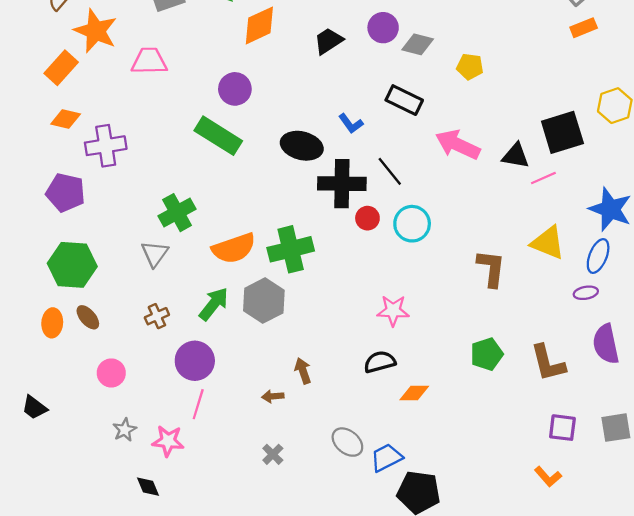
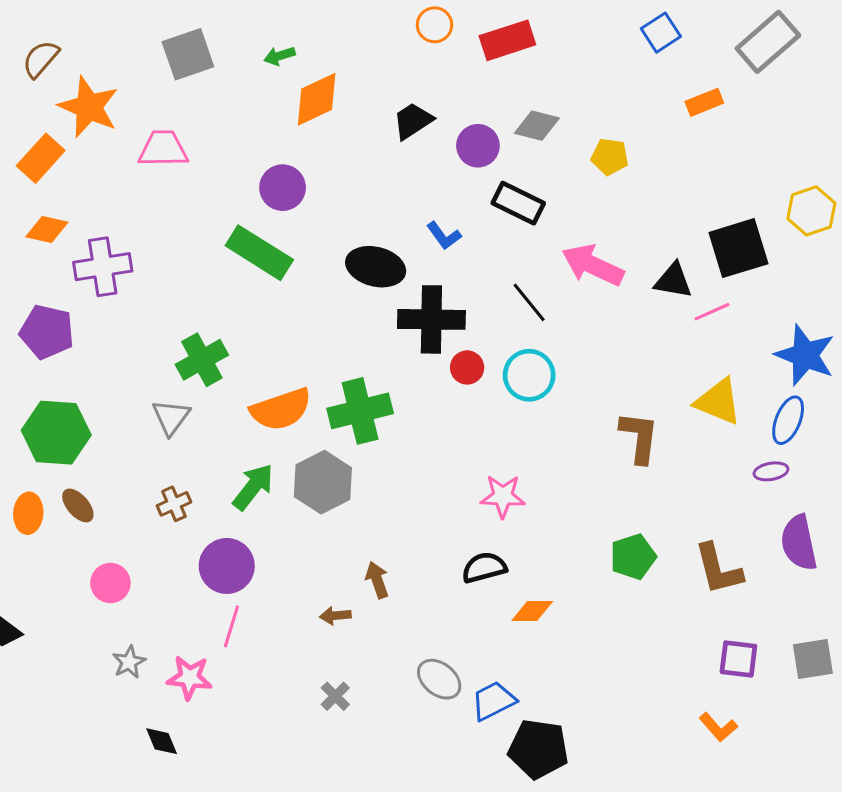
purple circle: (383, 28) -> (478, 146), moved
orange rectangle: (584, 28) -> (704, 102), moved
black line: (390, 171) -> (529, 302), moved

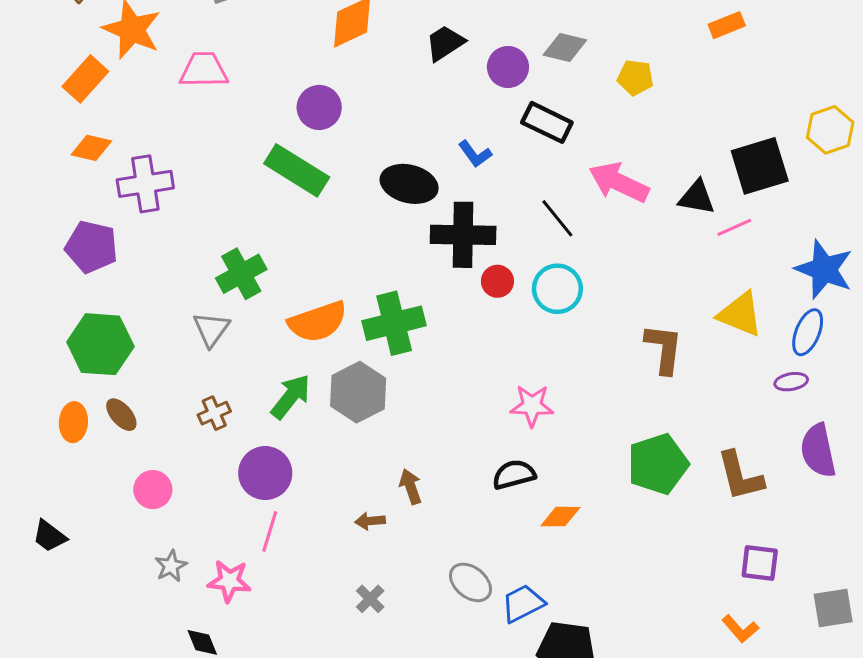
green pentagon: (633, 557) -> (658, 464), size x1.4
gray square: (813, 659) -> (833, 608), moved

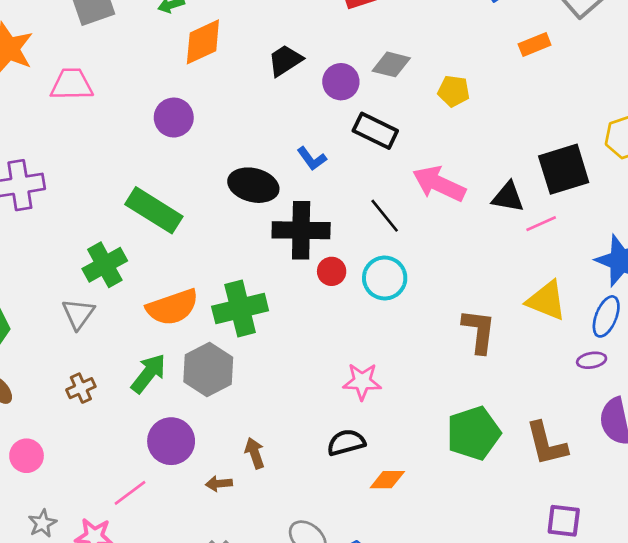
green rectangle: (297, 170) -> (154, 210), moved
purple circle: (265, 473) -> (171, 441), moved
pink line: (270, 531) -> (130, 493), turned 36

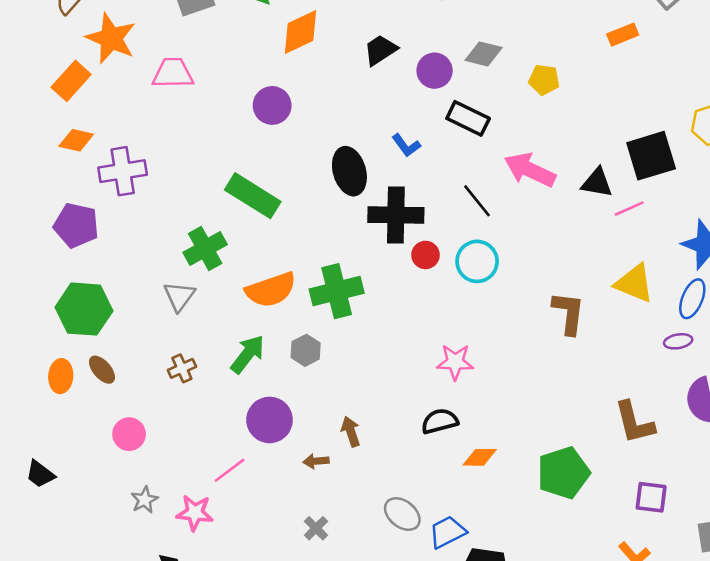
black ellipse: (253, 185) -> (349, 171), turned 60
gray hexagon: (208, 370) -> (306, 350), size x0.6
green pentagon: (474, 433) -> (563, 473), moved

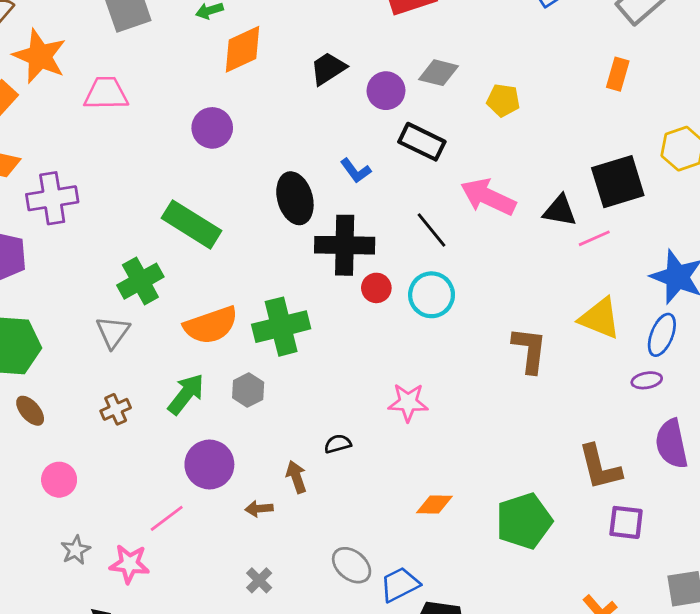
orange rectangle: (623, 35) -> (618, 74), moved, turned -52
black semicircle: (440, 421) -> (338, 444), moved, size x0.7
purple square: (651, 497) -> (626, 522), moved

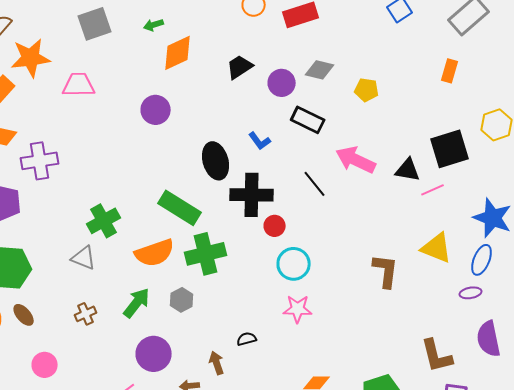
orange star: (40, 56) -> (31, 58), turned -30
green rectangle: (191, 224) -> (180, 208), moved
cyan circle: (432, 295) -> (294, 264), moved
gray triangle: (113, 332) -> (84, 258), turned -44

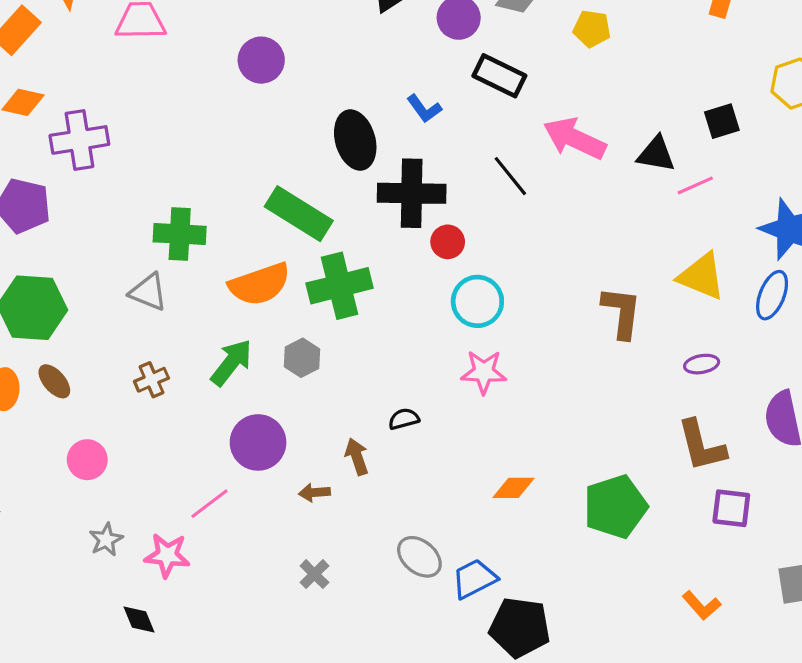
black square: (450, 149) -> (722, 121), size x0.6
green cross: (104, 221) -> (180, 234), turned 32
purple ellipse: (471, 293) -> (702, 364), moved

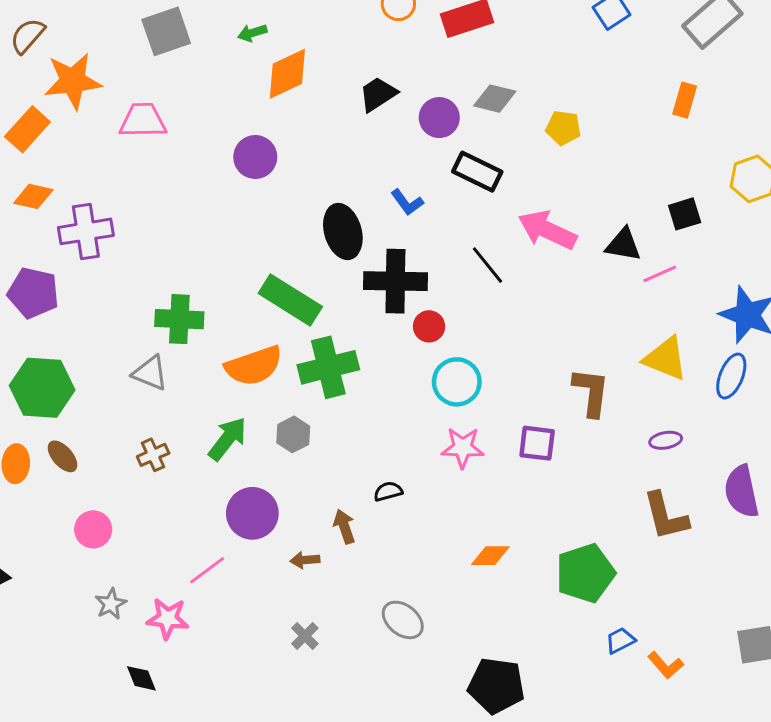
purple square: (731, 508) -> (537, 443), moved
blue trapezoid: (474, 579) -> (620, 640), moved, size x0.7

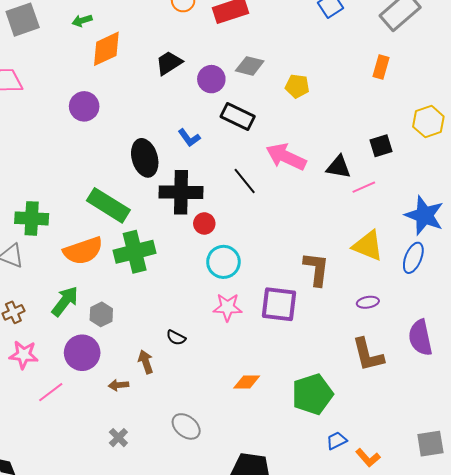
gray hexagon: (293, 434) -> (101, 314), moved
purple square: (537, 443) -> (279, 304), size x1.4
black semicircle: (388, 491) -> (176, 338), turned -138
pink star: (168, 618) -> (24, 355), moved

